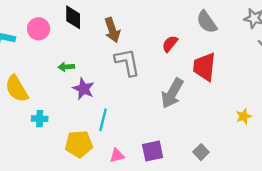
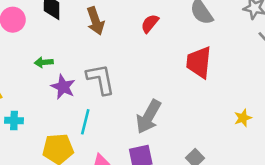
red semicircle: (170, 44) -> (150, 24), moved
gray L-shape: (127, 62) -> (101, 79), moved
gray arrow: (172, 93) -> (148, 117), moved

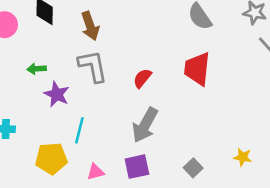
red semicircle: (150, 24) -> (142, 78), moved
gray L-shape: (101, 79) -> (93, 66), moved
yellow star: (243, 118) -> (243, 157), moved, turned 30

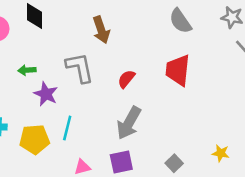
brown arrow: (90, 26) -> (101, 30), moved
yellow pentagon: (51, 159) -> (34, 139), moved

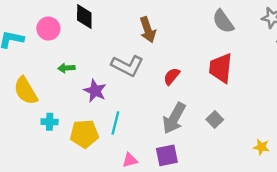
gray L-shape: (80, 68) -> (127, 66), turned 128
green arrow: (27, 70) -> (66, 68), moved
gray square: (174, 163) -> (215, 119), moved

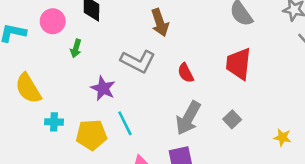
green arrow: (66, 68) -> (76, 48), moved, turned -70
red semicircle: (172, 76) -> (186, 73), turned -66
cyan line: (115, 123) -> (125, 123), turned -40
yellow star: (261, 147) -> (282, 137), moved

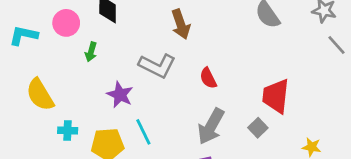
red trapezoid: (239, 64) -> (276, 96), moved

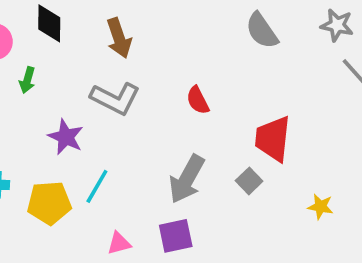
brown arrow: (181, 24) -> (119, 38), moved
red semicircle: (208, 78) -> (198, 100), moved
cyan line: (143, 132) -> (97, 186), turned 56

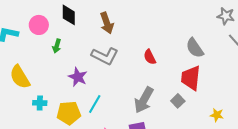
gray semicircle: (262, 31) -> (195, 48), moved

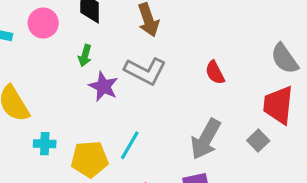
green arrow: (57, 46) -> (85, 56), moved
purple star: (78, 77) -> (103, 86), moved

